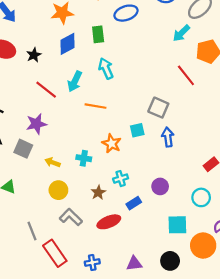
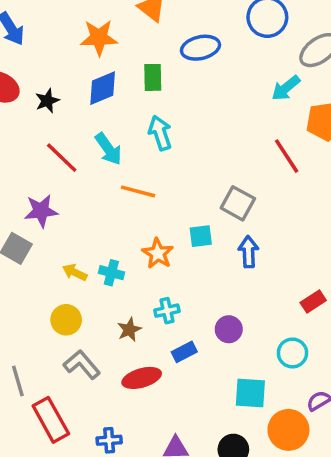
cyan arrow: (75, 81) -> (108, 149), turned -66
yellow arrow: (53, 162) -> (75, 272), moved

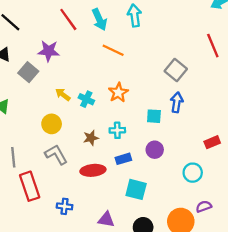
cyan square: (201, 236) -> (154, 116), moved
cyan square: (250, 393) -> (136, 189), moved

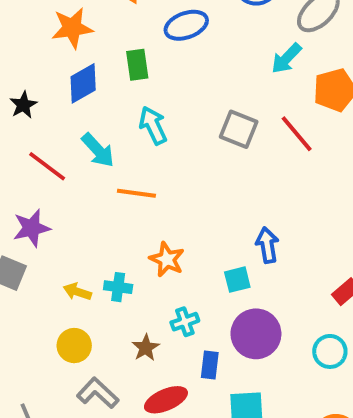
gray square: (176, 70) -> (239, 129), moved
purple circle: (155, 150) -> (256, 334), size x1.6
blue rectangle: (123, 159) -> (210, 365), turned -49

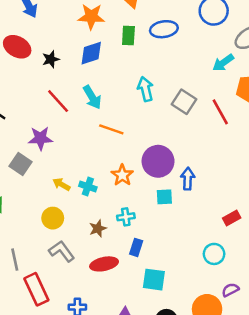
green rectangle: (137, 65) -> (128, 36), moved
cyan arrow: (153, 125) -> (145, 89), moved
purple circle: (256, 334) -> (158, 161), moved

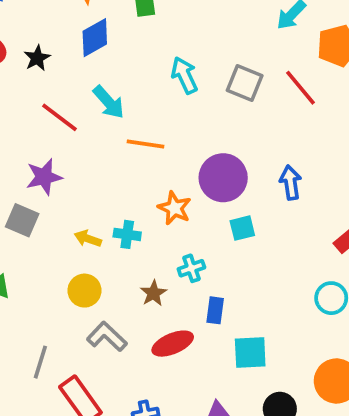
blue arrow: (188, 179) -> (290, 183), moved
gray line: (15, 260) -> (40, 362), turned 40

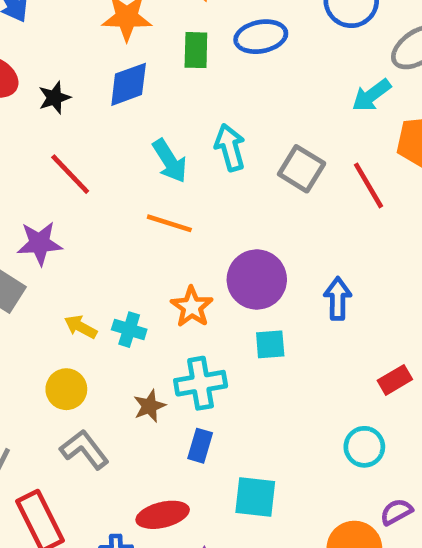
cyan arrow: (109, 102) -> (170, 161), moved
cyan cross: (191, 268) -> (201, 383), size x1.5
blue rectangle: (215, 310) -> (200, 446), moved
red ellipse: (173, 344) -> (163, 515), moved

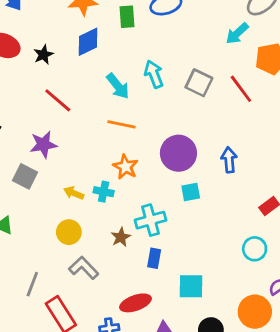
orange star: (192, 307) -> (125, 167), moved

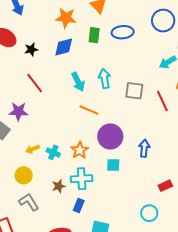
gray square: (199, 83) -> (134, 91), turned -30
orange line: (121, 124) -> (89, 110), moved
orange star: (125, 167) -> (80, 150), moved
yellow arrow: (74, 193) -> (32, 149), turned -56

